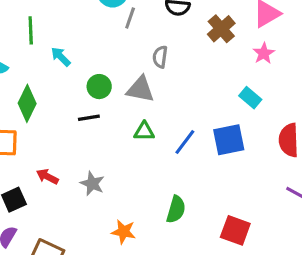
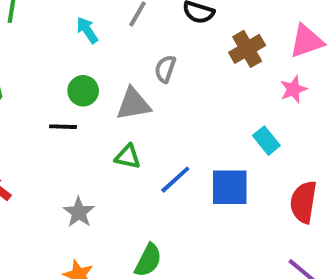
cyan arrow: (61, 57) -> (87, 30), moved
gray triangle: (140, 89) -> (133, 104), turned -32
gray star: (92, 184) -> (79, 212), moved

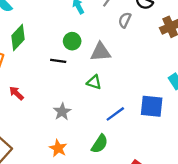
gray semicircle: (165, 69) -> (125, 20), moved
blue line: (175, 180) -> (115, 114), moved

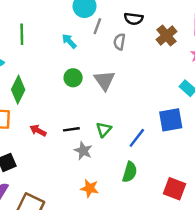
gray triangle: (101, 52) -> (104, 80), turned -45
black line: (58, 61) -> (71, 129), moved
green triangle: (94, 82) -> (104, 129), moved, turned -49
red arrow: (16, 93) -> (38, 130), moved

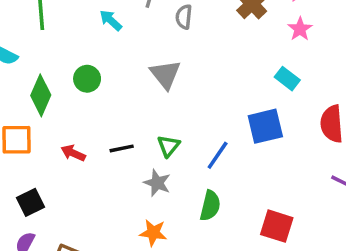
green circle: (73, 78) -> (87, 79), moved
gray star: (83, 151) -> (157, 183), moved

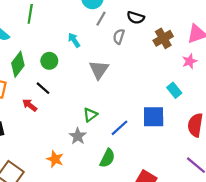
cyan arrow: (111, 20) -> (74, 40), moved
black line: (122, 148) -> (43, 88), moved, turned 40
orange star: (153, 233) -> (55, 159), moved

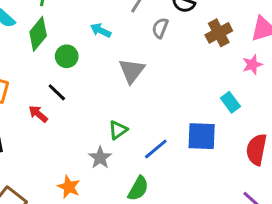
cyan arrow: (74, 40) -> (101, 30), turned -32
green diamond: (18, 64) -> (38, 34), moved

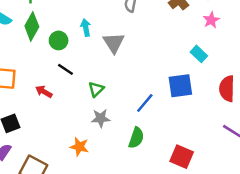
cyan arrow: (101, 30) -> (86, 28), moved, turned 63
black line: (57, 92) -> (65, 69), moved
green triangle: (118, 130) -> (96, 89), moved
gray star: (100, 158) -> (101, 118), turned -30

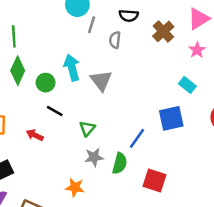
cyan arrow: (86, 28) -> (72, 67), size x1.5
green semicircle: (136, 138) -> (120, 163), moved
red square: (182, 157) -> (155, 181), moved

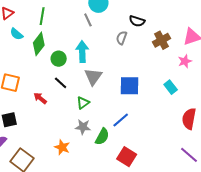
gray line: (92, 25) -> (88, 20), moved, turned -56
gray triangle: (101, 80) -> (93, 77), moved
blue square: (171, 118) -> (130, 86), moved

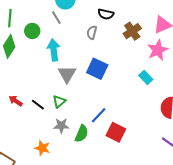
green circle: (59, 59) -> (32, 31), moved
pink star: (185, 61) -> (158, 50), size x1.5
black line: (61, 83) -> (38, 105), moved
blue square: (130, 86) -> (97, 69), moved, turned 30
red square: (127, 157) -> (116, 132), moved

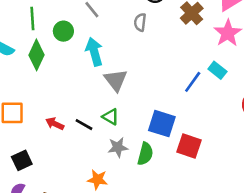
blue square: (97, 69) -> (162, 124), moved
green triangle: (59, 101) -> (111, 117), turned -40
blue line: (99, 115) -> (193, 82), moved

